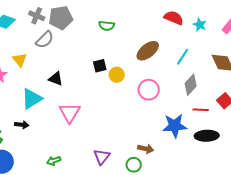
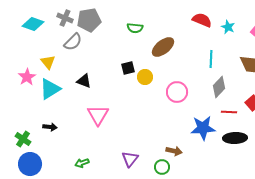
brown ellipse: (148, 51) -> (163, 47), moved
cyan line: (183, 57) -> (211, 59), turned -30
cyan triangle: (32, 99) -> (50, 89), moved

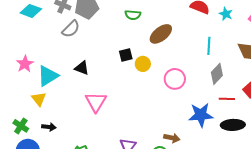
yellow triangle: (48, 62) -> (39, 99), moved
black arrow: (50, 127) -> (49, 127), moved

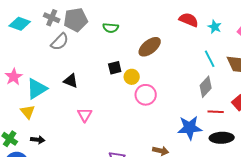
green semicircle: (133, 15) -> (111, 28), moved
cyan line: (209, 46) -> (210, 59), moved, turned -30
pink circle: (175, 79) -> (146, 95), moved
pink triangle: (96, 102) -> (85, 115), size x0.7

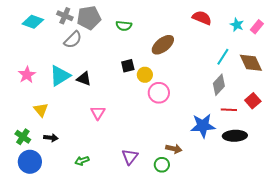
cyan star: (215, 27) -> (237, 25), moved
cyan line: (210, 59) -> (223, 57), turned 60
cyan triangle: (37, 89) -> (60, 76), moved

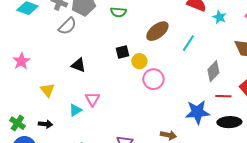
cyan star: (237, 25) -> (219, 17), moved
cyan line: (223, 57) -> (188, 43), moved
cyan triangle: (60, 76) -> (75, 110), moved, size x0.6
yellow triangle: (41, 110) -> (47, 90), moved

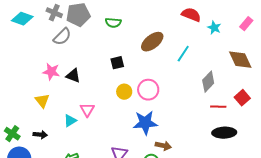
pink star: (21, 61) -> (51, 72), moved, turned -30
yellow circle: (139, 61) -> (124, 92), moved
blue star: (197, 112) -> (145, 123), moved

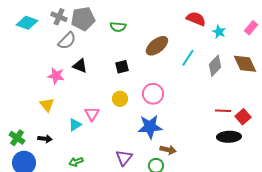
black triangle: (73, 76) -> (80, 66), moved
gray diamond: (208, 82) -> (215, 66), moved
yellow circle: (124, 92) -> (120, 99), moved
red square: (242, 98) -> (243, 117), moved

